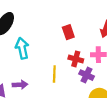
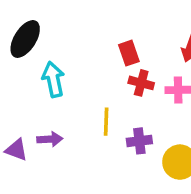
red cross: (76, 59) -> (141, 83), moved
purple cross: (87, 75) -> (139, 141), moved, turned -32

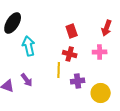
red cross: (141, 83) -> (70, 54), moved
purple arrow: (50, 139) -> (27, 80), turned 56

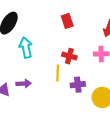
red rectangle: (72, 31) -> (67, 21), moved
purple arrow: (27, 80) -> (24, 84), turned -56

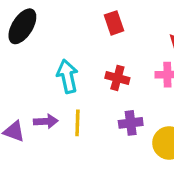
cyan arrow: (26, 48) -> (67, 76), moved
yellow line: (58, 73) -> (77, 123), moved

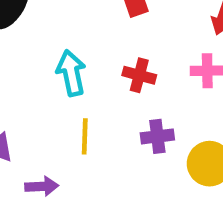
purple arrow: (46, 121) -> (42, 186), moved

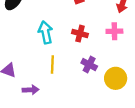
purple cross: (157, 136) -> (89, 65), turned 35

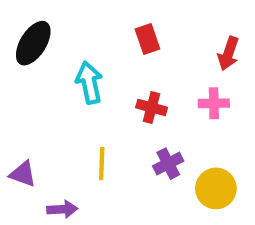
cyan arrow: (46, 32) -> (89, 83), moved
purple cross: (89, 65) -> (168, 164), turned 35

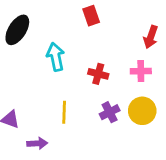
red rectangle: (147, 39) -> (91, 16), moved
yellow circle: (216, 188) -> (142, 111), moved

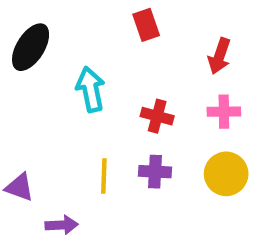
red arrow: (151, 37) -> (219, 56), moved
purple cross: (110, 112) -> (155, 172), moved, turned 30

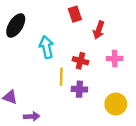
red arrow: (219, 56) -> (99, 30), moved
yellow circle: (226, 174) -> (116, 104), moved
yellow line: (104, 176) -> (61, 77), moved

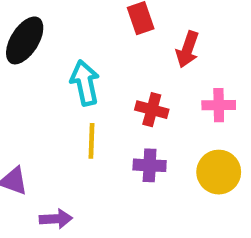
yellow line: (61, 77) -> (92, 141), moved
yellow circle: (116, 104) -> (219, 172), moved

